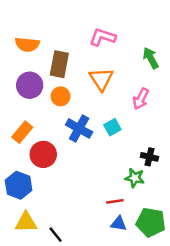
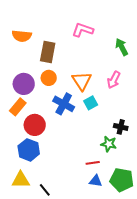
orange triangle: (101, 79) -> (82, 81), moved
purple circle: (30, 85) -> (24, 84), moved
blue hexagon: (19, 185) -> (29, 150), moved

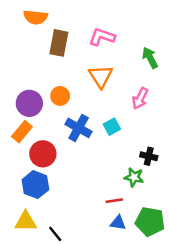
orange semicircle: (22, 36) -> (35, 17), moved
brown rectangle: (48, 52) -> (59, 43), moved
orange triangle: (82, 81) -> (101, 76), moved

